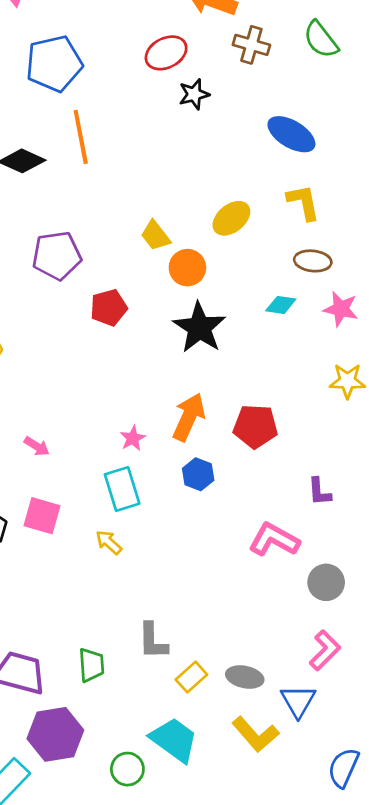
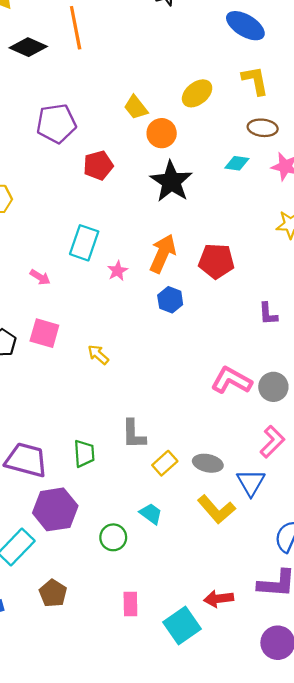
cyan rectangle: (122, 489) -> (84, 243), moved, turned 36
pink L-shape: (274, 540) -> (231, 380), moved
cyan trapezoid: (174, 740) -> (151, 514), size x0.6

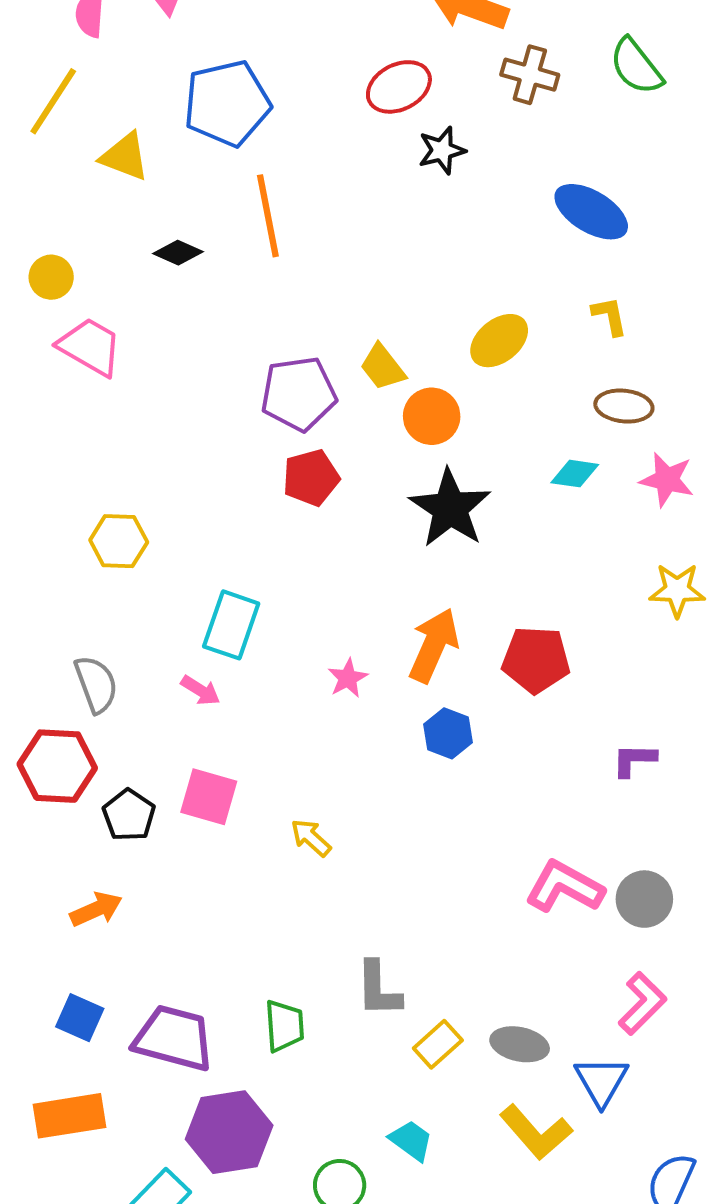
black diamond: (28, 47) -> (178, 253), size x0.7
yellow L-shape: (255, 80) -> (610, 316), size x0.7
purple pentagon: (56, 123) -> (299, 394), moved
cyan rectangle: (84, 243) -> (231, 625), moved
purple L-shape: (268, 314) -> (634, 760), turned 95

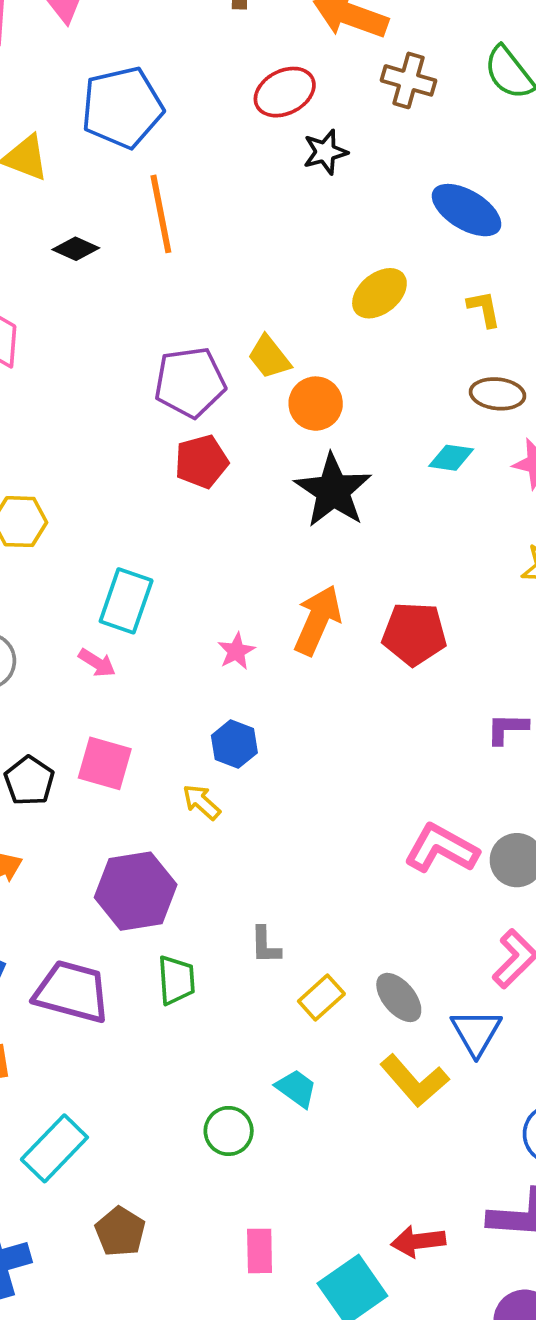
yellow ellipse: (499, 341) -> (379, 293), moved
blue hexagon: (448, 733) -> (234, 744), moved
gray L-shape: (378, 989) -> (265, 945), size x0.7
gray ellipse: (520, 1044) -> (399, 997), turned 38
purple hexagon: (229, 1132) -> (136, 891), moved

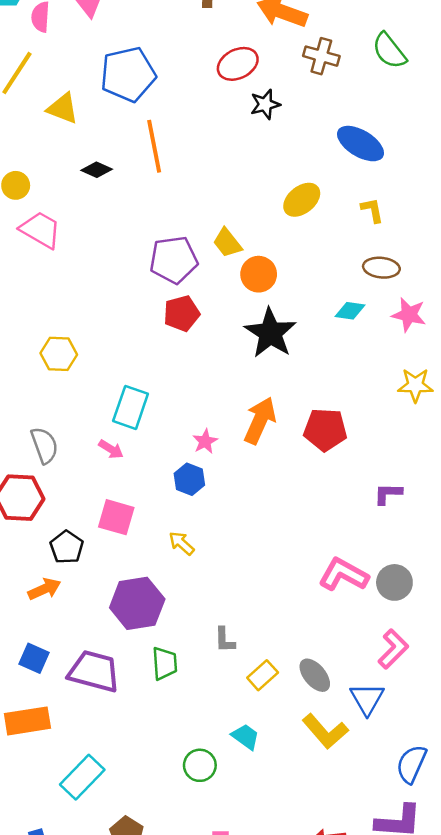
blue hexagon: (234, 744) -> (189, 479), moved
black pentagon: (29, 781) -> (67, 547), moved

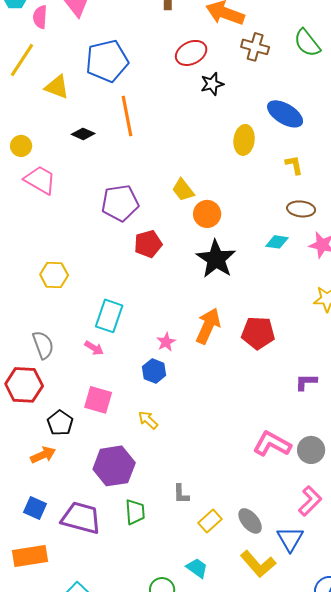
yellow ellipse: (302, 200) -> (244, 140), moved, turned -44
purple pentagon: (174, 260) -> (120, 203), moved

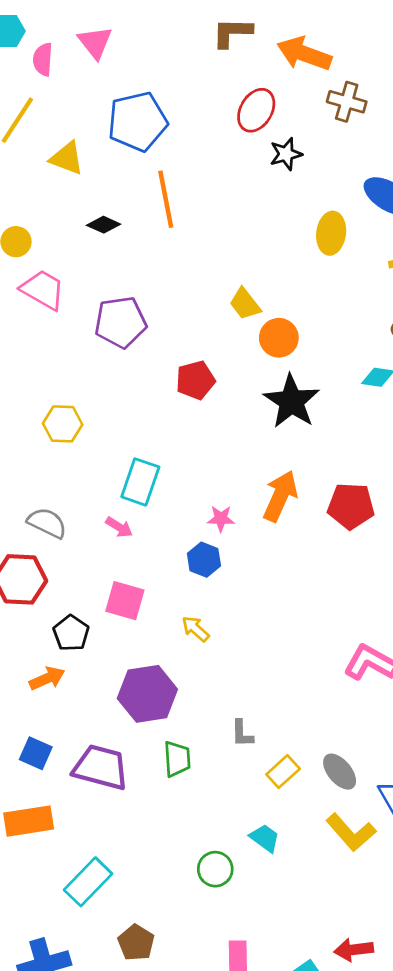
red ellipse: (191, 53) -> (256, 110), turned -32
purple pentagon: (120, 203) -> (121, 322), moved
pink star: (166, 342) -> (221, 519), turned 30
gray semicircle: (43, 345) -> (47, 523), turned -44

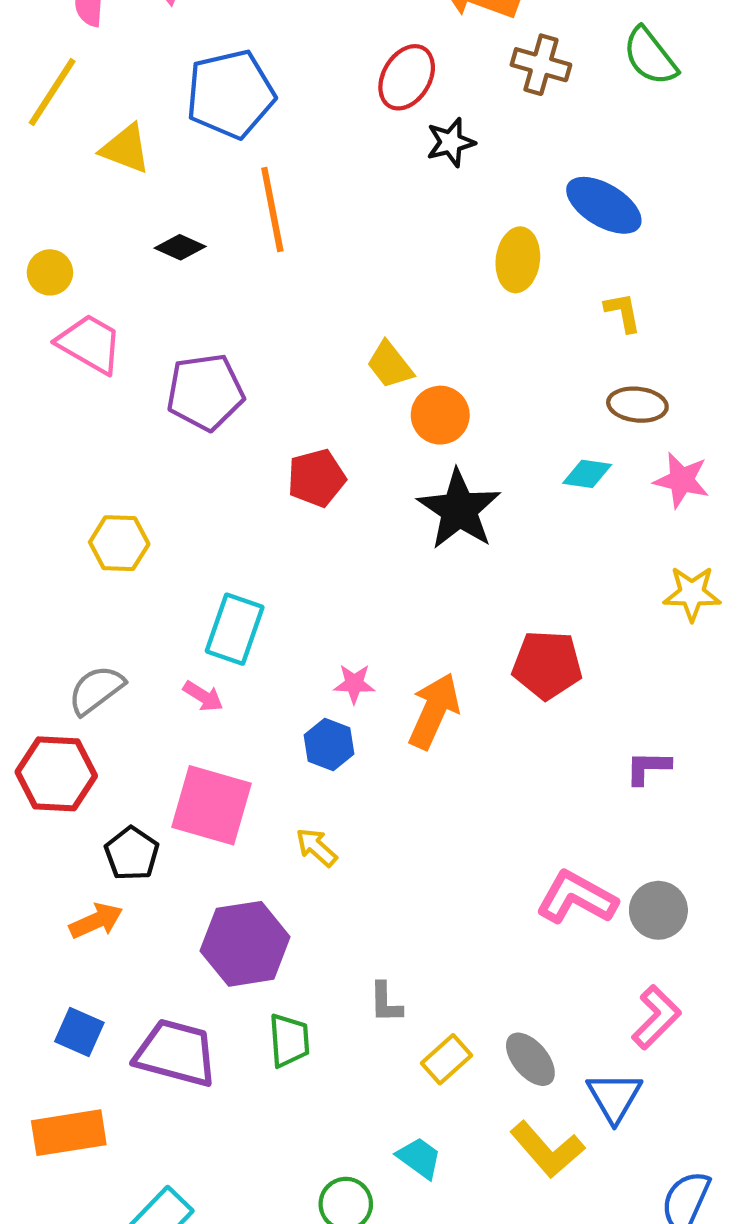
orange arrow: (280, 496) -> (434, 711), moved
gray semicircle: (47, 523) -> (96, 690), turned -63
pink square: (125, 601) -> (212, 805), size x1.4

